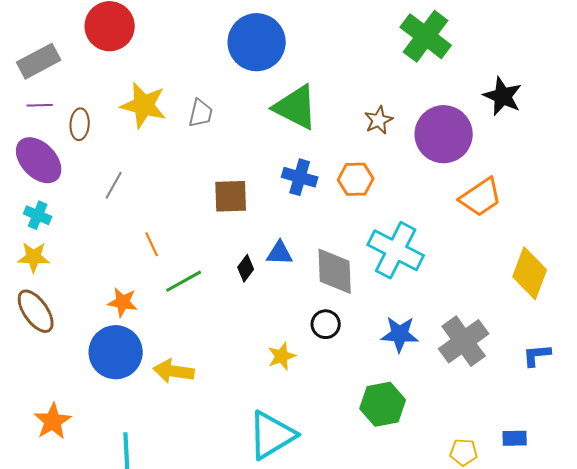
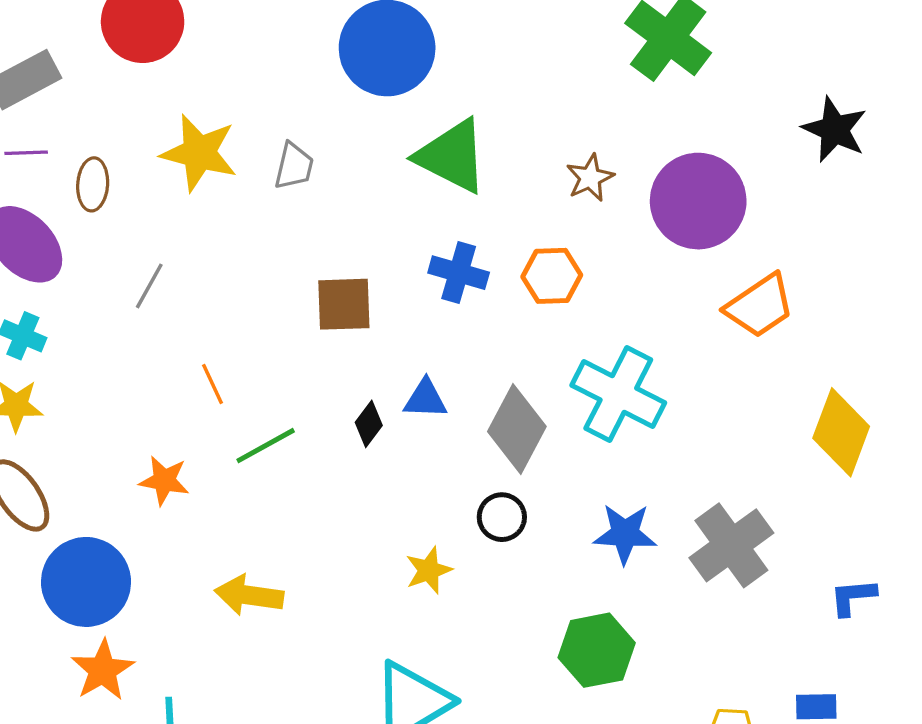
black star: (503, 96) -> (835, 130), moved
gray diamond: (335, 271) -> (517, 429), turned 30
blue circle: (116, 352) -> (86, 582), moved
blue L-shape: (537, 355) -> (853, 597), moved
orange star: (53, 421) -> (103, 670), moved

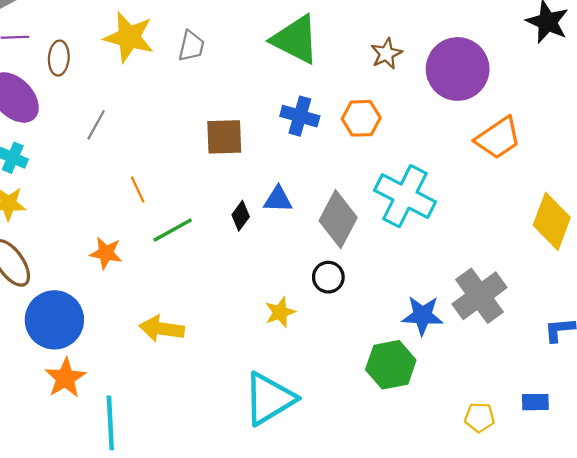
blue star: (625, 534) -> (423, 315), moved

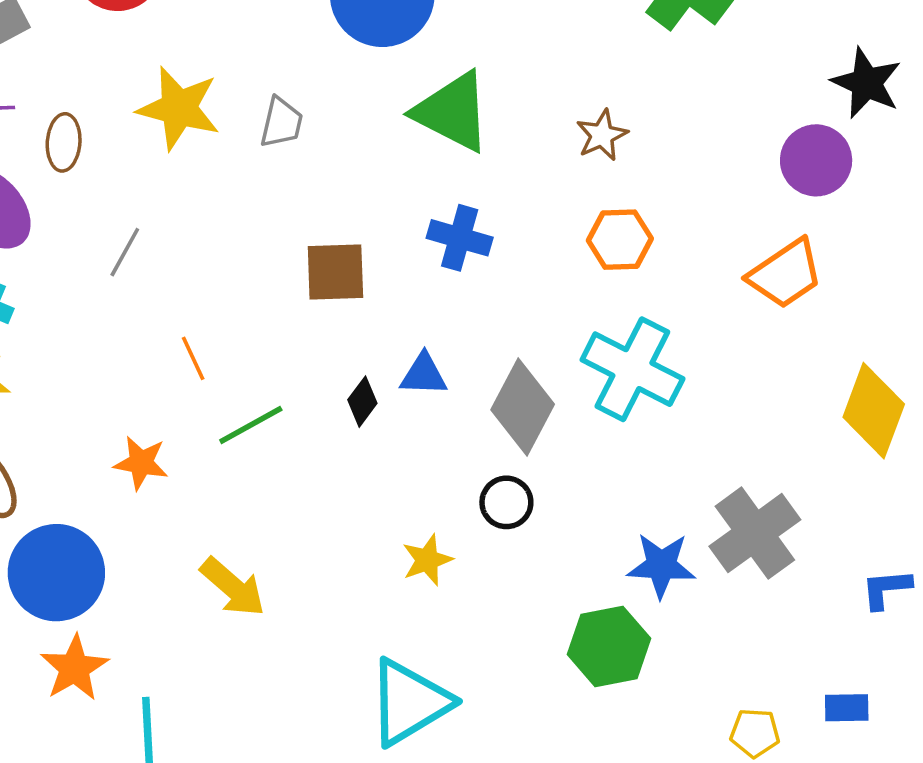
purple circle: (458, 69) -> (816, 160), moved, size x0.7
orange hexagon: (361, 118) -> (620, 240), moved
yellow arrow: (162, 329) -> (233, 587), turned -147

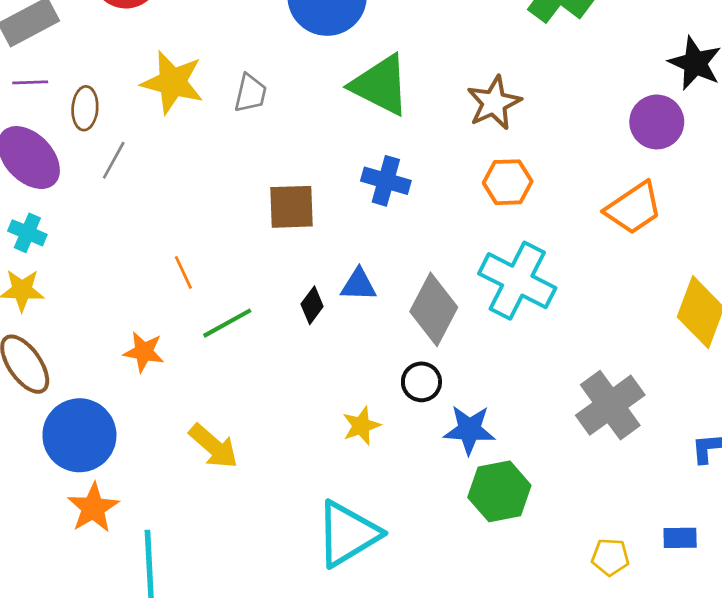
brown star: (602, 135) -> (494, 103), size x1.4
gray line: (125, 252) -> (114, 160), moved
blue star: (661, 565) -> (469, 430), moved

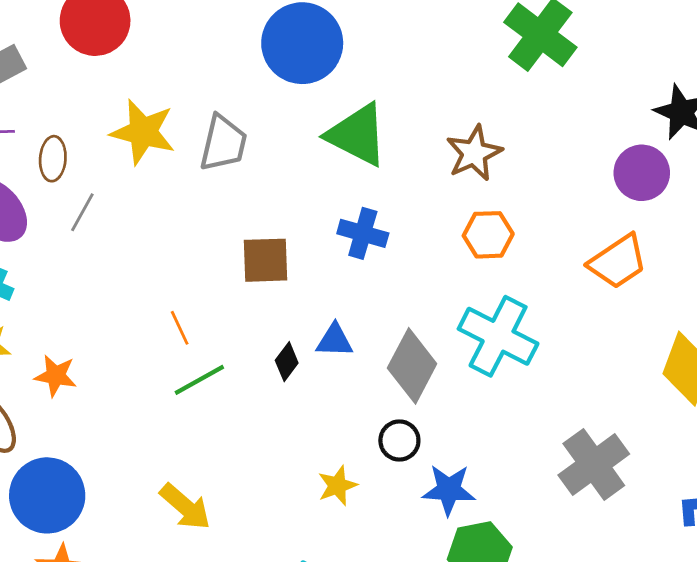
gray trapezoid: (250, 93) -> (223, 143), size x1.4
orange line: (183, 272) -> (180, 328), moved
orange star: (144, 352) -> (56, 376), moved

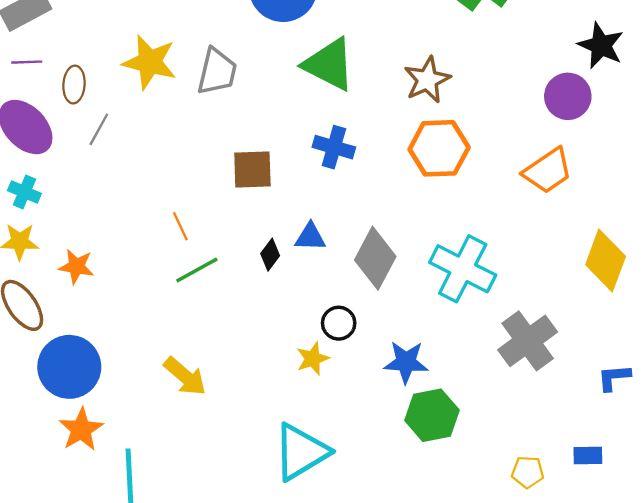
orange hexagon: (488, 235) -> (439, 148), size x1.4
cyan cross: (498, 336) -> (463, 269), moved
black circle: (399, 440) -> (339, 323), moved

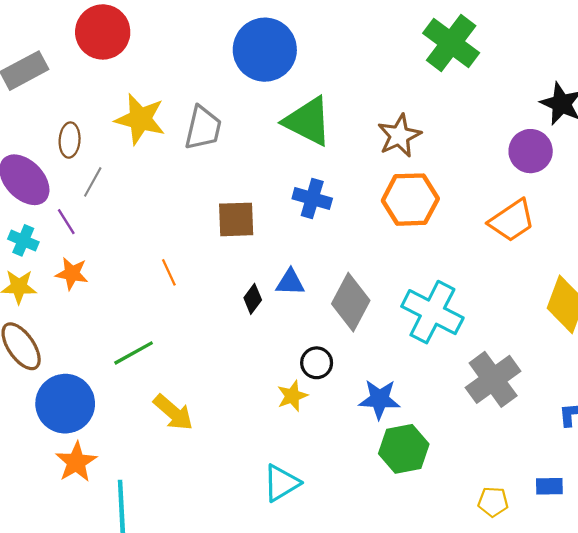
purple line: (27, 62) -> (66, 222), moved, turned 60
orange star: (76, 266) -> (72, 273), moved
green line: (197, 270) -> (134, 353), moved
cyan triangle: (301, 452) -> (281, 483), size x0.7

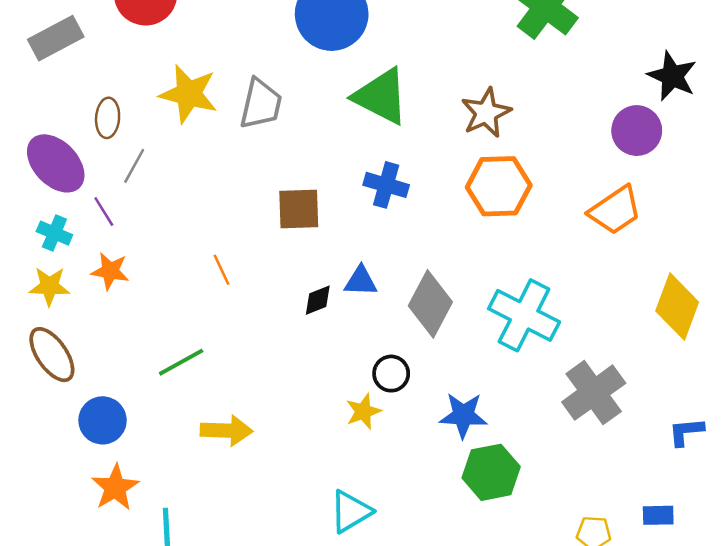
black diamond: (253, 299) -> (318, 300), turned 32
blue circle: (65, 404) -> (103, 420), size x0.7
yellow arrow: (173, 412) -> (227, 431), turned -39

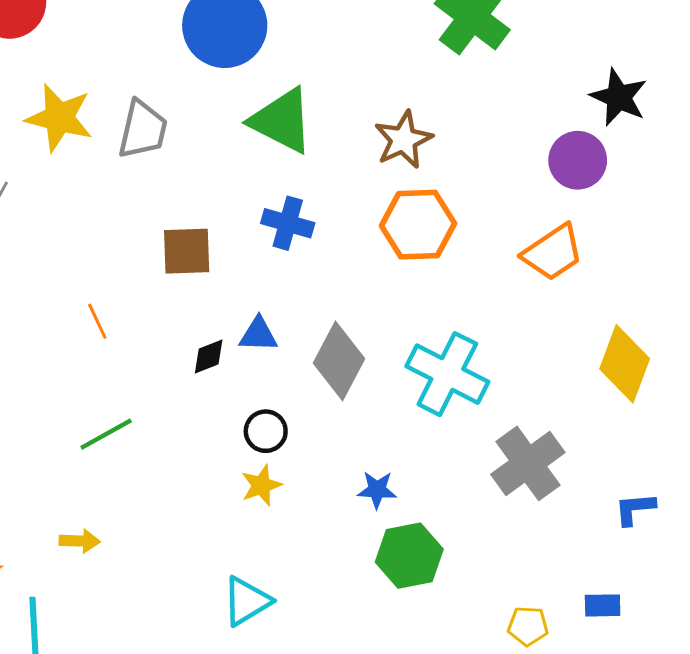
green line: (181, 362) -> (106, 434), moved
black circle: (391, 374) -> (266, 431), moved
blue star: (463, 415) -> (377, 490), size x0.7
yellow arrow: (227, 431) -> (80, 541), moved, size x0.7

